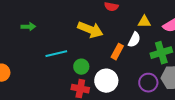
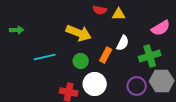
yellow triangle: (144, 22) -> (119, 14), moved
green circle: (81, 67) -> (81, 61), moved

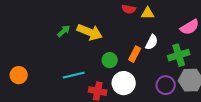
green arrow: (17, 30) -> (64, 31), moved, turned -40
yellow arrow: (79, 33) -> (90, 32), moved
cyan line: (45, 57) -> (74, 75), moved

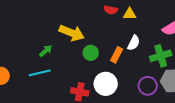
green arrow: (64, 31) -> (46, 51), moved
green circle: (110, 60) -> (91, 53), moved
cyan line: (74, 75) -> (40, 73), moved

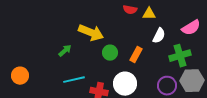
white semicircle: (134, 43) -> (159, 36), moved
cyan line: (40, 73) -> (74, 80), moved

